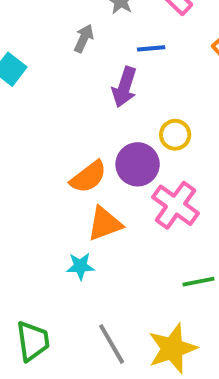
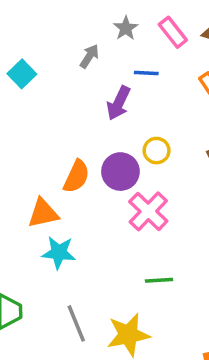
orange semicircle: (88, 177) -> (76, 176), turned -36
orange triangle: (105, 224) -> (43, 213), moved
cyan star: (80, 266) -> (59, 253), size x1.4

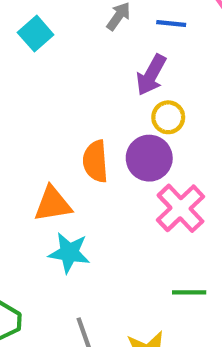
blue line: (146, 73) -> (171, 24), moved
yellow circle: (157, 151) -> (168, 117), moved
orange semicircle: (76, 176) -> (95, 161), turned 148

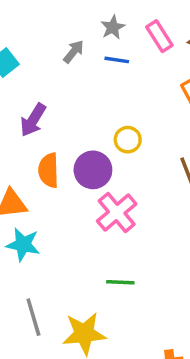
purple arrow: (151, 75) -> (33, 120), moved
yellow circle: (168, 117) -> (128, 140), moved

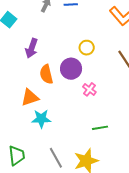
pink cross: (117, 213) -> (89, 89), size x0.6

